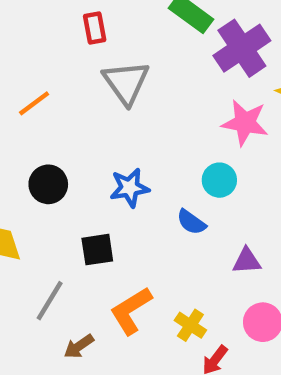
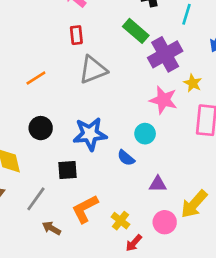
gray triangle: (126, 82) -> (93, 70), turned 40
blue star: (129, 188) -> (90, 134), size x1.4
brown arrow: (79, 346) -> (51, 228), turned 60

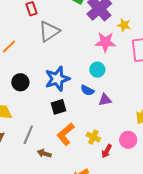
black square: (67, 170) -> (58, 107), moved
purple triangle: (158, 184) -> (105, 100), moved
pink circle: (165, 222) -> (128, 140), moved

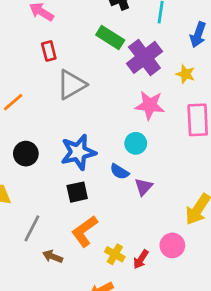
yellow star: (124, 25) -> (186, 74), moved
purple triangle: (105, 100) -> (143, 187), turned -40
yellow cross: (93, 137) -> (115, 254), moved

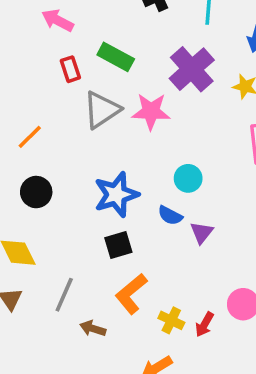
green rectangle: (110, 37) -> (116, 57), moved
pink star: (150, 105) -> (151, 111), moved
black circle: (26, 154) -> (36, 192), moved

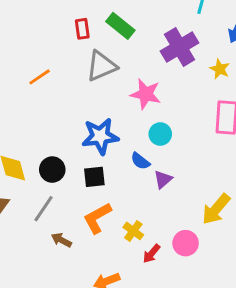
pink star: (151, 111) -> (146, 94), moved
black circle: (36, 192) -> (52, 170), moved
yellow cross: (171, 320) -> (133, 231), moved

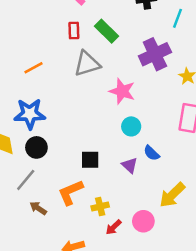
blue star: (100, 136) -> (30, 114), moved
blue semicircle: (140, 161) -> (151, 153), moved
black square: (94, 177) -> (90, 160), moved
purple triangle: (163, 179) -> (130, 165), turned -42
yellow cross: (133, 231) -> (100, 207), turned 35

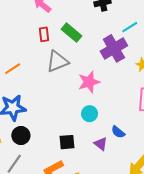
cyan line: (177, 18) -> (130, 27), moved, turned 42
pink star: (122, 91) -> (89, 82), turned -30
cyan circle: (131, 126) -> (90, 114), moved

